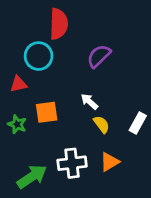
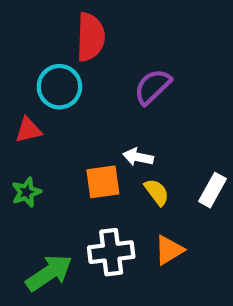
white arrow: (89, 102) -> (138, 157), turned -30
orange square: (47, 112) -> (103, 182), moved
green star: (17, 124) -> (26, 192), turned 30

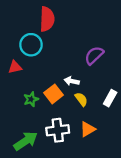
purple semicircle: (153, 87) -> (94, 55), moved
orange square: (103, 182) -> (53, 94), turned -30
green star: (26, 192) -> (31, 99), moved

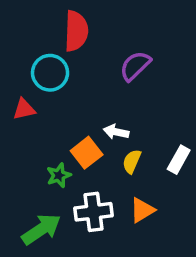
purple semicircle: (94, 55) -> (135, 66), moved
green star: (31, 99) -> (59, 175), moved
yellow semicircle: (81, 99) -> (132, 161), turned -120

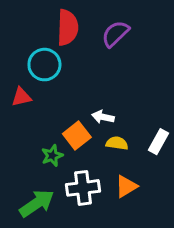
purple semicircle: (135, 66) -> (115, 34), moved
yellow semicircle: (132, 161) -> (117, 143), turned 75

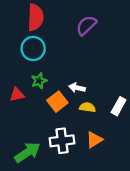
red semicircle: (68, 28) -> (35, 17), moved
red triangle: (21, 97) -> (17, 95), moved
green star: (52, 156) -> (39, 81), moved

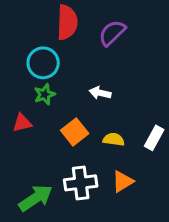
red semicircle: (35, 17) -> (67, 22), moved
green star: (39, 81) -> (45, 94), moved
white arrow: (77, 88) -> (100, 93), moved

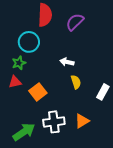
green star: (45, 94) -> (19, 63), moved
orange square: (75, 132) -> (38, 92), moved
yellow semicircle: (114, 139) -> (76, 82), moved, turned 64

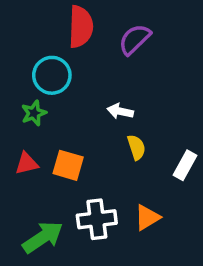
red triangle: (15, 82) -> (27, 163), moved
orange square: (38, 92) -> (68, 165), turned -36

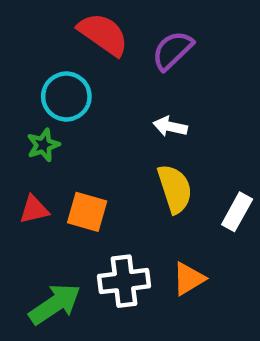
red semicircle: (81, 27) -> (103, 34), turned -57
white arrow: (120, 111) -> (170, 127), moved
yellow semicircle: (136, 147) -> (175, 189), size x1.5

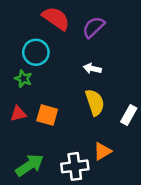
green star: (43, 145) -> (23, 79), turned -30
white cross: (124, 281) -> (75, 166), moved

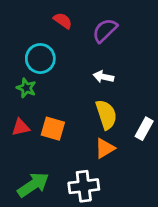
red semicircle: (56, 18) -> (63, 21), size x0.6
orange triangle: (102, 151) -> (105, 148), moved

